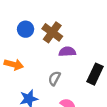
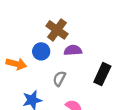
blue circle: (26, 29) -> (41, 51), moved

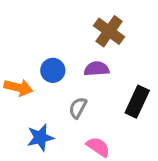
brown cross: (57, 30) -> (109, 31), moved

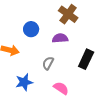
blue circle: (53, 70) -> (31, 29), moved

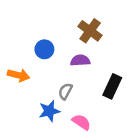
blue star: (24, 82) -> (49, 111), moved

